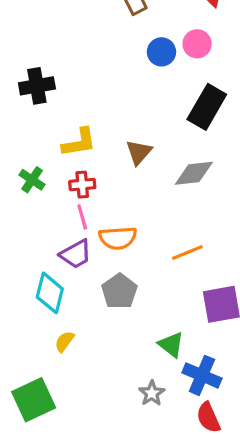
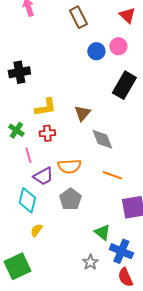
gray diamond: (194, 173) -> (102, 139), moved, turned 75
pink line: (82, 217) -> (28, 155), moved
orange line: (187, 253) -> (112, 175), turned 42

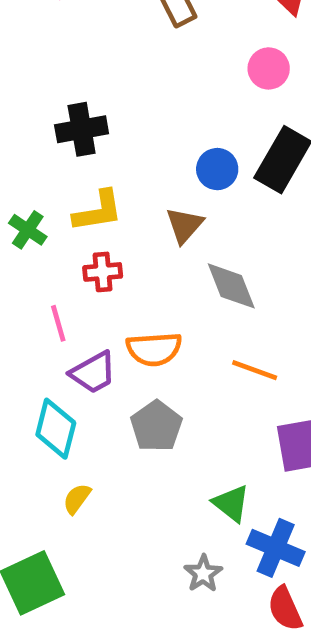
blue circle: (96, 51) -> (217, 169), moved
black cross: (19, 72) -> (82, 129), moved
green cross: (16, 130) -> (28, 230), moved

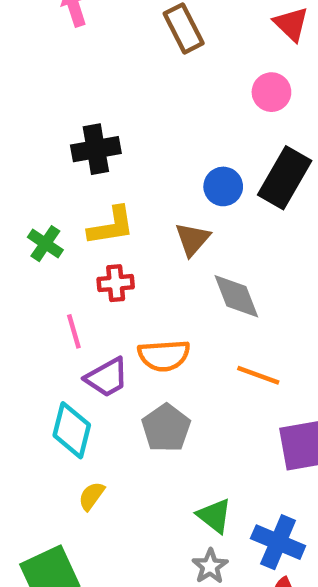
green triangle: (231, 503) -> (214, 516), moved

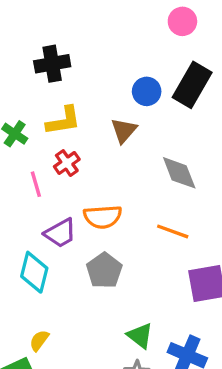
red cross: (116, 283) -> (67, 163), turned -30
gray diamond: (236, 296) -> (179, 173), moved
pink line: (74, 331) -> (36, 184), moved
yellow semicircle: (91, 496) -> (39, 341), moved

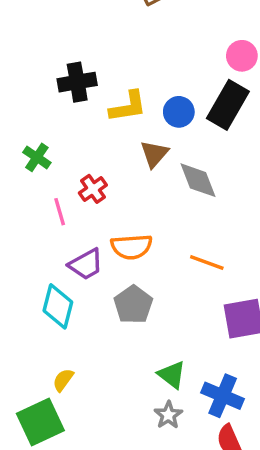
pink circle: (182, 21) -> (242, 56), moved
yellow L-shape: (64, 121) -> (128, 107), moved
gray diamond: (179, 173) -> (198, 180), moved

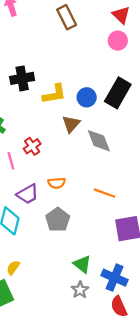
pink circle: (242, 56) -> (118, 41), moved
orange semicircle: (131, 247) -> (57, 183), size x0.7

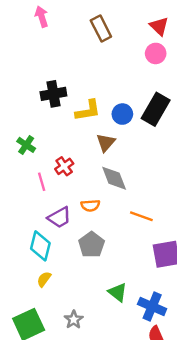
gray diamond: (99, 141) -> (114, 178), moved
yellow semicircle: (13, 268) -> (44, 279), moved
gray star: (80, 290) -> (74, 320), moved

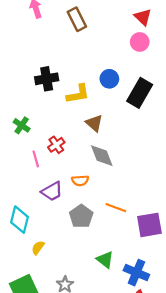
brown rectangle: (101, 29) -> (77, 19), moved
blue circle: (122, 114) -> (109, 79), moved
brown triangle: (106, 143) -> (94, 123), turned -30
orange line: (141, 216) -> (116, 208), moved
cyan diamond: (40, 246) -> (20, 220), moved

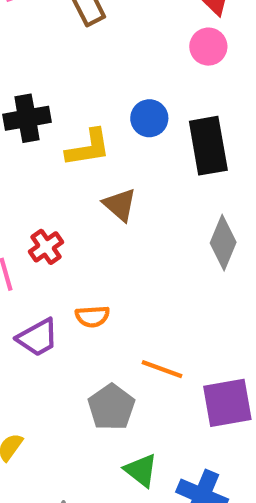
black rectangle: (140, 93) -> (208, 146), turned -40
gray diamond: (102, 156) -> (223, 243), moved, turned 44
gray pentagon: (81, 216) -> (111, 407), moved

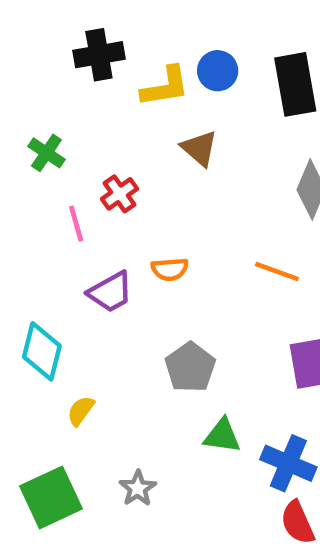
blue circle: (149, 118) -> (218, 71), moved
orange line: (162, 369) -> (277, 272), moved
green triangle: (141, 470) -> (222, 436), turned -30

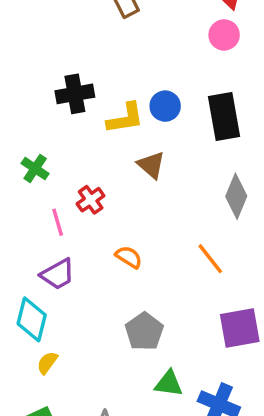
orange semicircle: (170, 269) -> (129, 257), turned -144
orange line: (277, 272) -> (210, 259), turned 32
purple trapezoid: (110, 292) -> (58, 274), moved
yellow semicircle: (81, 411) -> (47, 363), moved

